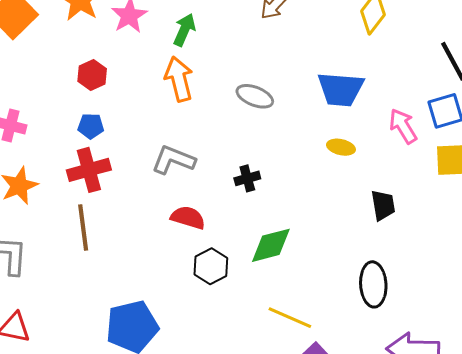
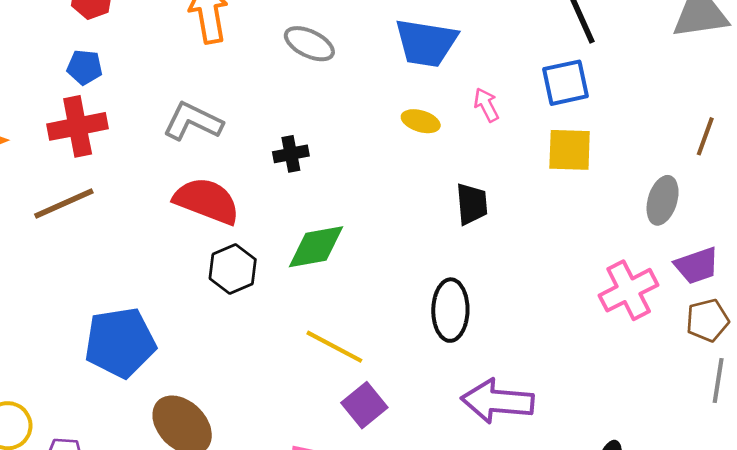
pink arrow: (403, 126) -> (486, 105), moved, size x0.7
red semicircle: (188, 218) -> (207, 201), size x1.4
brown line: (83, 227) -> (64, 204), turned 69

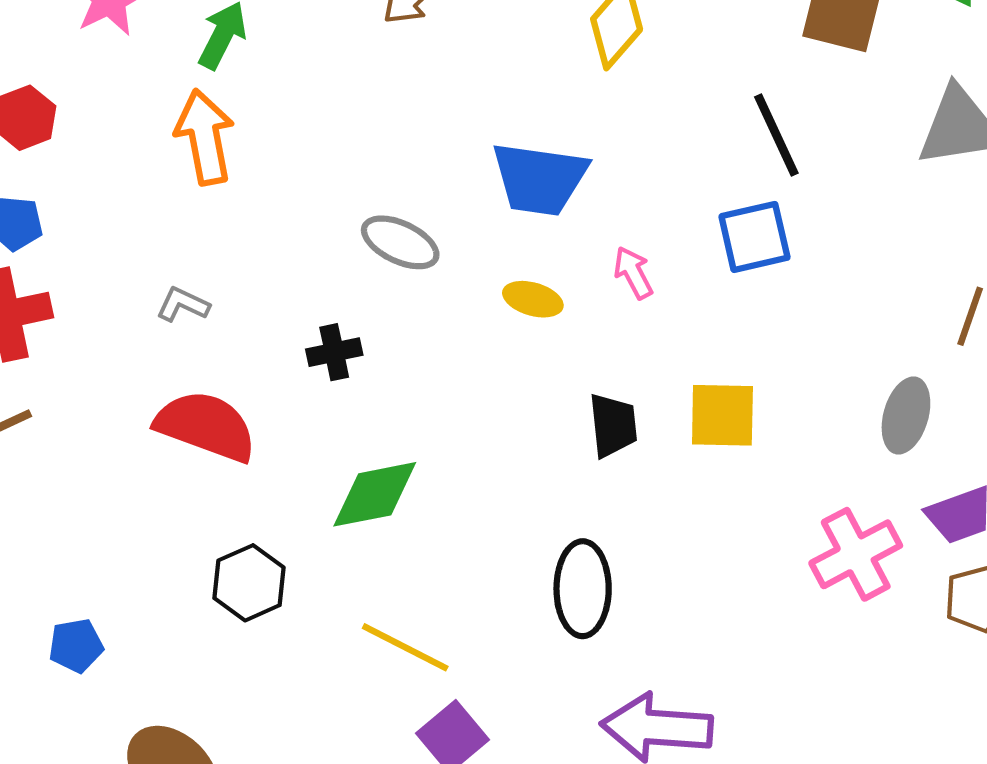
gray ellipse: (309, 44) -> (400, 242), moved
gray L-shape: (193, 121) -> (183, 304), size x0.6
yellow square: (570, 150) -> (722, 415), moved
black hexagon: (233, 269) -> (249, 583), moved
blue pentagon: (120, 343) -> (76, 646), size x0.5

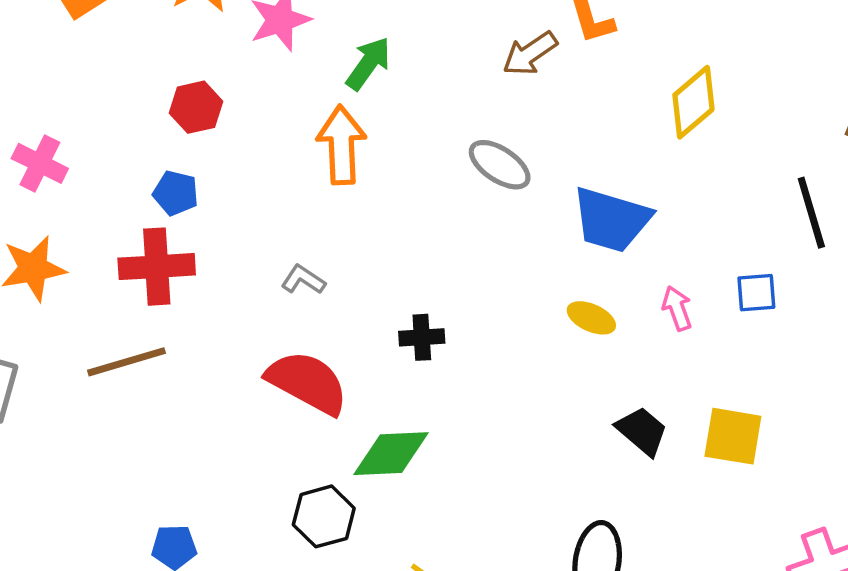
blue square: (754, 237) -> (756, 293), moved, size x0.7
gray ellipse: (400, 242) -> (500, 165), moved
black trapezoid: (613, 425) -> (642, 431), turned -52
green diamond: (375, 494) -> (391, 454), moved

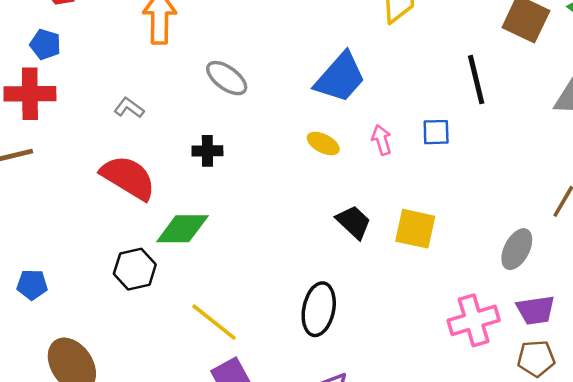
gray ellipse: (500, 165) -> (227, 78), moved
blue trapezoid: (611, 220) -> (340, 78), turned -68

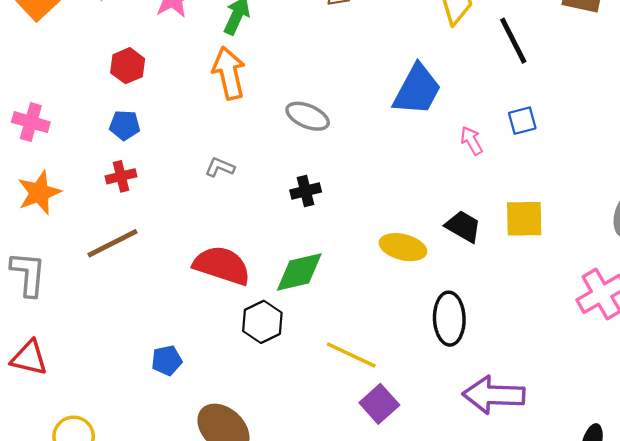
black line: (476, 80) -> (513, 41), moved
red cross: (30, 94) -> (121, 176), size x0.6
yellow ellipse: (323, 144) -> (403, 247), moved, size x1.4
red semicircle: (128, 178) -> (222, 265), moved

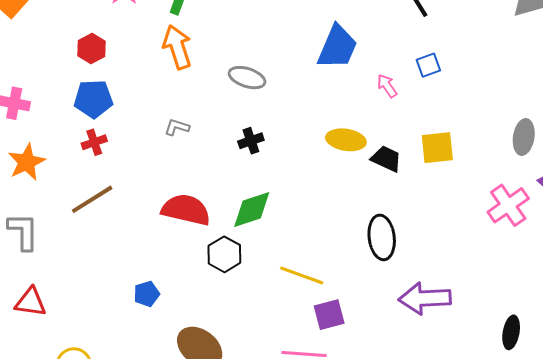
blue pentagon: (125, 125) -> (93, 99), size x1.5
yellow ellipse: (403, 247) -> (346, 140), moved
purple square: (379, 404) -> (329, 315), turned 32

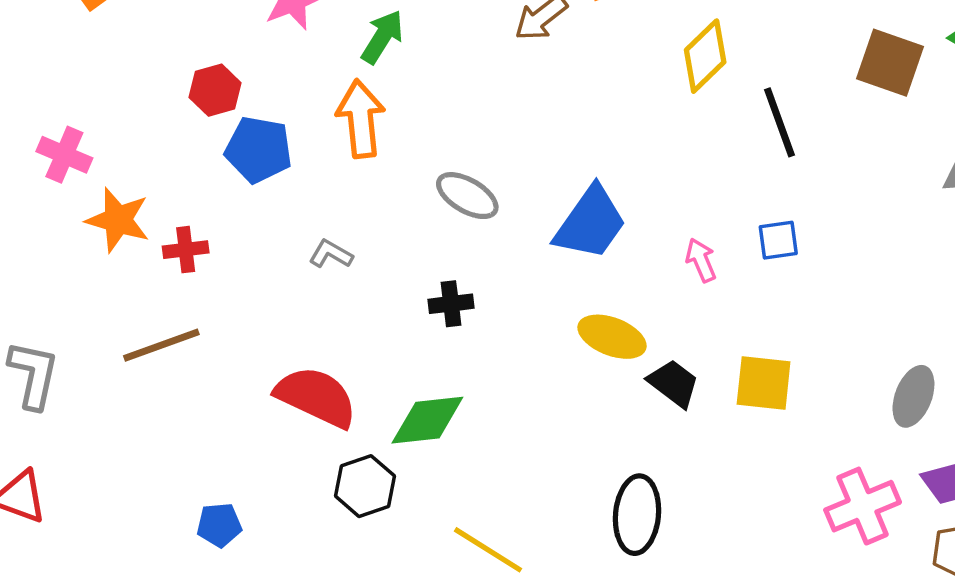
blue trapezoid: (337, 47) -> (590, 223), moved
blue pentagon: (93, 99) -> (259, 150), moved
orange star: (27, 162) -> (118, 220), moved, turned 30

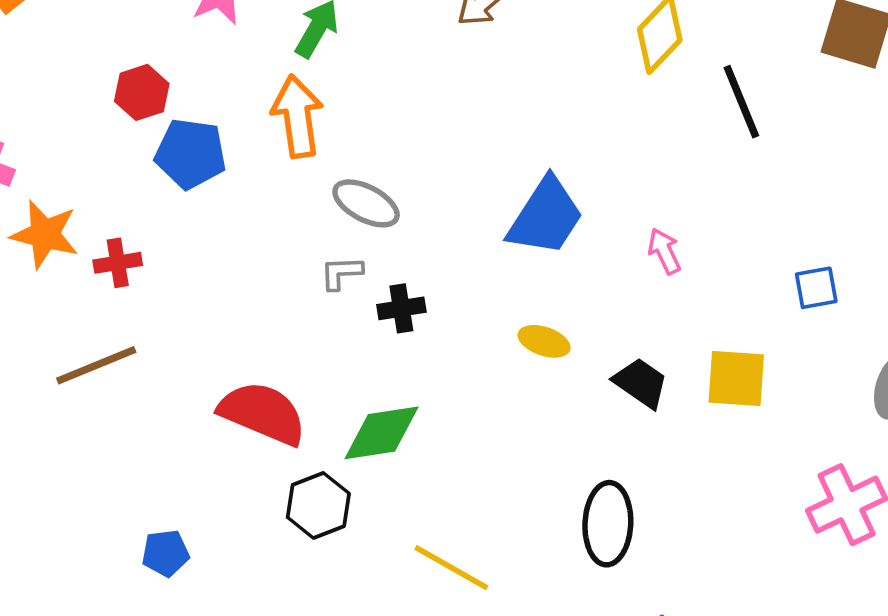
gray ellipse: (467, 196) -> (366, 203), moved
blue square: (778, 240) -> (816, 288), moved
gray L-shape: (331, 254) -> (341, 273), moved, turned -30
yellow ellipse: (612, 337) -> (544, 341), moved, size x0.7

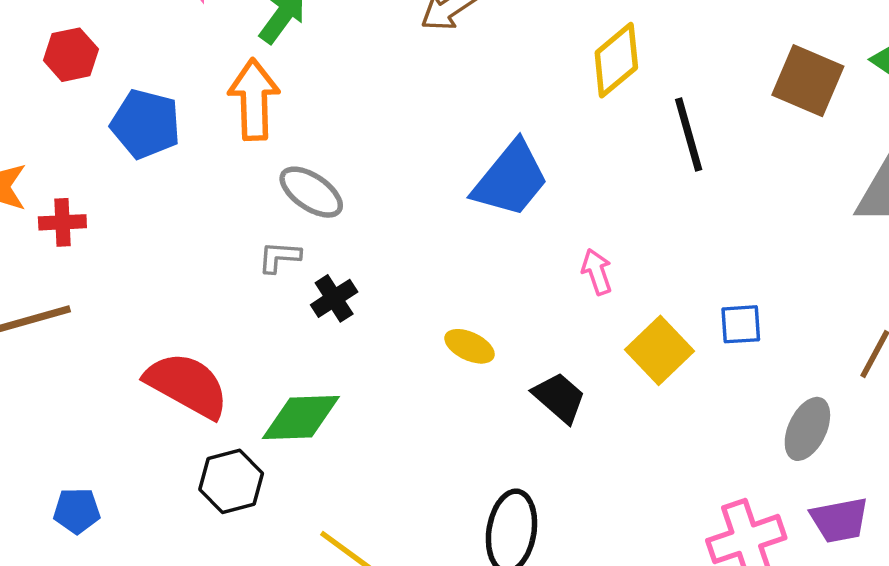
red hexagon: (142, 92) -> (71, 55), moved
blue trapezoid: (546, 217) -> (511, 179), moved
black cross: (401, 308) -> (334, 298), turned -30
yellow square: (736, 379) -> (660, 350), moved, turned 36

